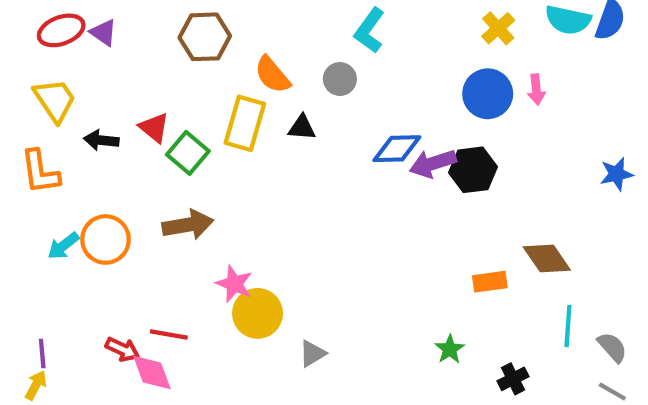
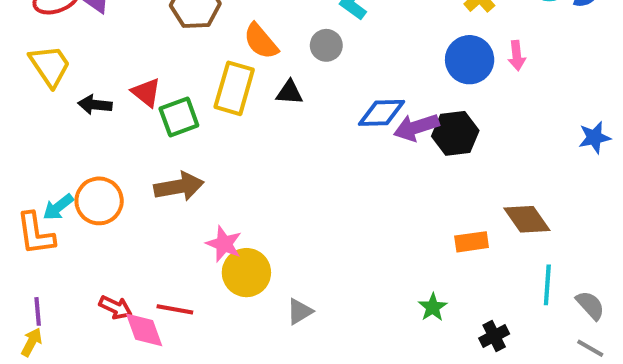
green square: (188, 153) -> (179, 117), turned 30
orange L-shape: (40, 172) -> (36, 234), moved
red line: (169, 334) -> (175, 309), moved

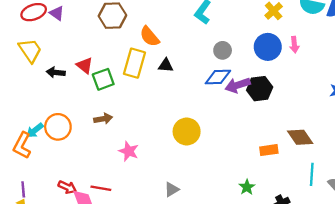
gray circle: (326, 45) -> (223, 50), moved
brown arrow: (179, 187) -> (103, 119), size x0.7
orange L-shape: (36, 234) -> (22, 145), turned 36
yellow circle: (246, 273) -> (187, 131), moved

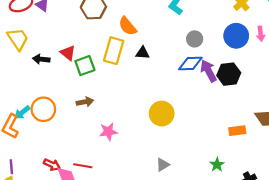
purple arrow: (238, 85) -> (208, 71), turned 80
pink star: (129, 151) -> (108, 132), turned -30
gray triangle: (172, 189) -> (163, 165), moved

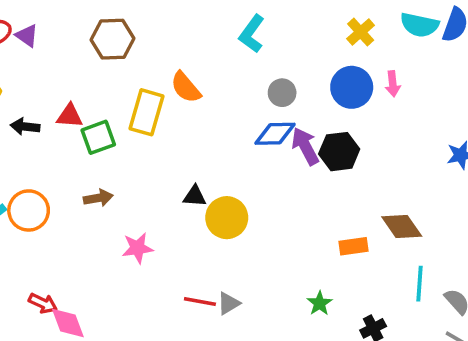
orange semicircle: (128, 26) -> (186, 87), moved
red triangle: (68, 53) -> (70, 116), turned -35
black triangle: (142, 53) -> (195, 196), moved
red line: (83, 166) -> (200, 302), moved

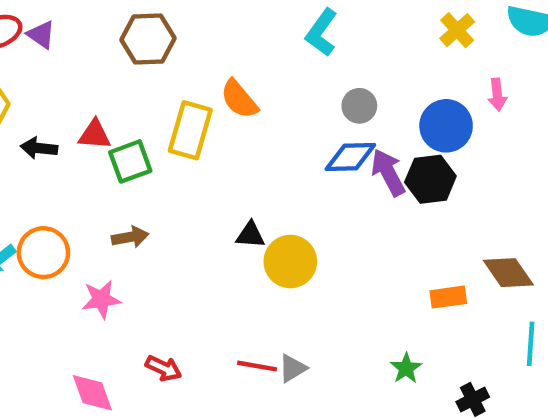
blue circle: (352, 87) -> (446, 126), moved
pink star: (137, 248) -> (101, 299), moved
red arrow: (43, 303) -> (164, 368), moved

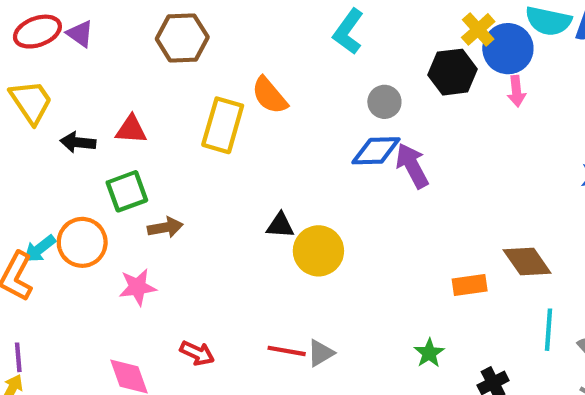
blue circle: (446, 126) -> (508, 49), moved
green square: (130, 161) -> (127, 191), moved
black hexagon: (430, 179) -> (453, 72), moved

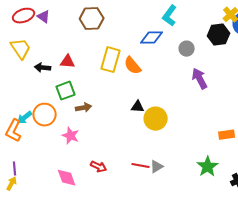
orange semicircle: (270, 95) -> (133, 66), moved
blue diamond: (376, 151) -> (152, 38), moved
pink star: (138, 287) -> (71, 136), turned 30
green star: (429, 353) -> (208, 167), size x1.5

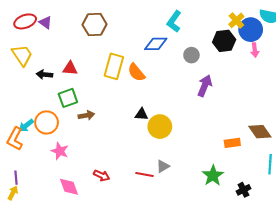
purple arrow: (200, 79) -> (205, 86), turned 50
pink star: (71, 136) -> (60, 151), moved
gray triangle: (157, 167) -> (163, 166), moved

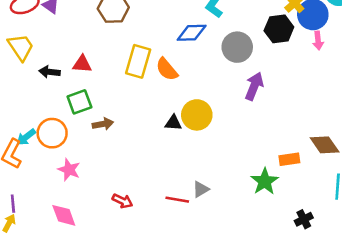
gray circle: (191, 55) -> (237, 47), size x1.5
yellow circle: (160, 127) -> (197, 115), moved
green star: (213, 176) -> (265, 181), moved
pink diamond: (69, 187) -> (64, 215), moved

